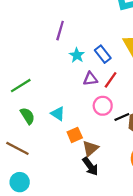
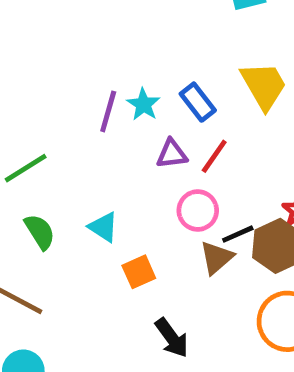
purple line: (60, 31) -> (108, 111), moved
brown triangle: (90, 148) -> (217, 258), moved

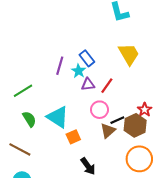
blue rectangle: (198, 102) -> (87, 58), moved
cyan star: (144, 104) -> (79, 71), moved
cyan triangle: (103, 227) -> (58, 117), size x1.6

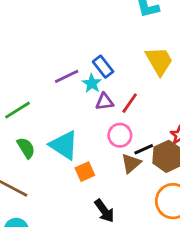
purple line: (60, 66) -> (67, 76), turned 48

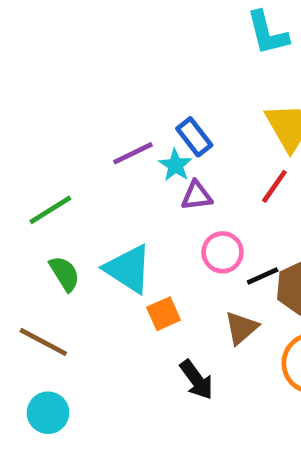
red line: (130, 103) -> (274, 186), moved
brown triangle: (131, 163) -> (241, 328), moved

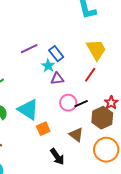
purple line: (133, 153) -> (29, 49), moved
black line: (263, 276) -> (81, 104), moved
brown triangle: (241, 328) -> (76, 135), turned -42

